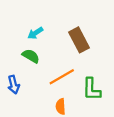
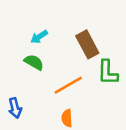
blue arrow: (14, 85) -> (15, 108), moved
green L-shape: (92, 89) -> (108, 72), moved

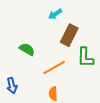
cyan arrow: (39, 37) -> (55, 14), moved
brown rectangle: (87, 44) -> (69, 35), turned 55

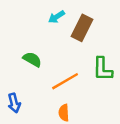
cyan arrow: (55, 14) -> (57, 17), moved
brown rectangle: (69, 35) -> (82, 28), moved

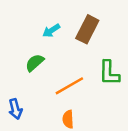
cyan arrow: (57, 17) -> (51, 31), moved
green semicircle: (32, 59) -> (35, 63), turned -72

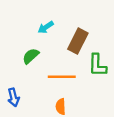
brown rectangle: (87, 29) -> (78, 41), moved
orange line: (69, 86) -> (62, 77), turned 30

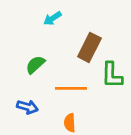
cyan arrow: (46, 27) -> (52, 18), moved
blue arrow: (13, 97) -> (27, 107), moved, turned -60

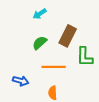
green semicircle: (35, 65) -> (40, 43), moved

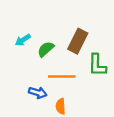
cyan arrow: (40, 14) -> (23, 40), moved
blue arrow: (21, 81) -> (38, 93), moved

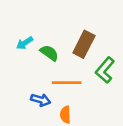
green semicircle: (46, 49) -> (49, 53), turned 78
green L-shape: (97, 65) -> (105, 70), turned 40

